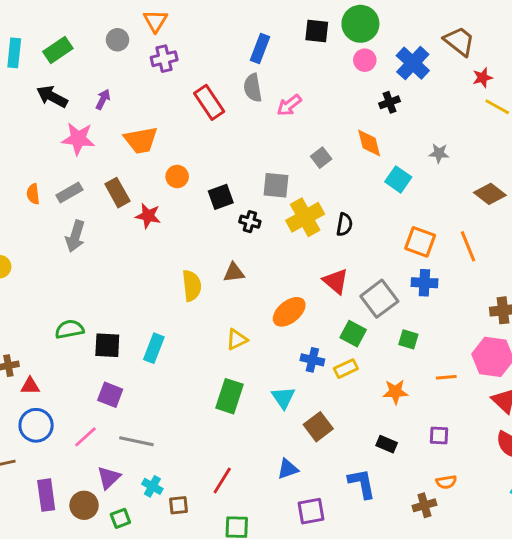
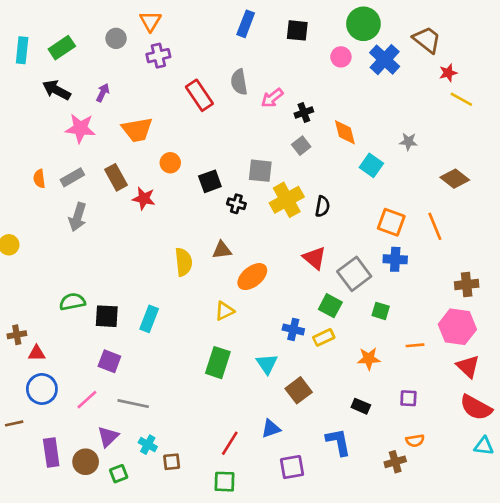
green circle: (360, 24) -> (363, 24), moved
blue rectangle: (260, 49) -> (246, 24), moved
black cross: (390, 102) -> (304, 112), moved
orange ellipse: (289, 312) -> (252, 277), moved
red line: (222, 481) -> (230, 443), moved

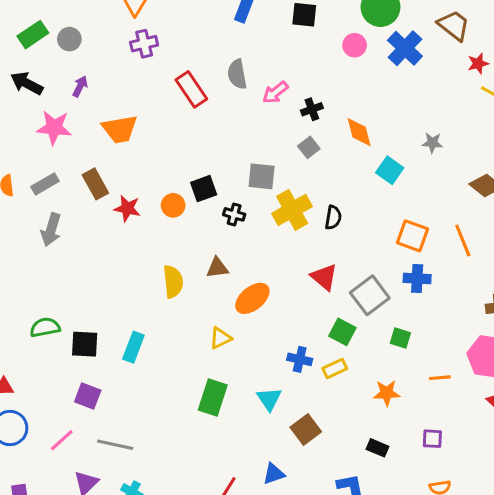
gray circle: (116, 38) -> (69, 39), moved
orange circle: (170, 163) -> (173, 205), moved

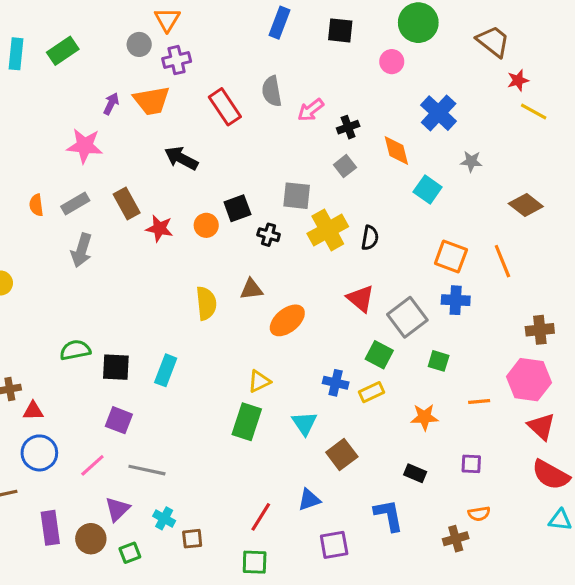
gray circle: (69, 39) -> (139, 44), moved
blue cross: (405, 48) -> (439, 113), moved
black arrow: (27, 83) -> (181, 158), moved
orange trapezoid: (120, 129) -> (152, 101), moved
yellow triangle: (220, 338) -> (259, 381), moved

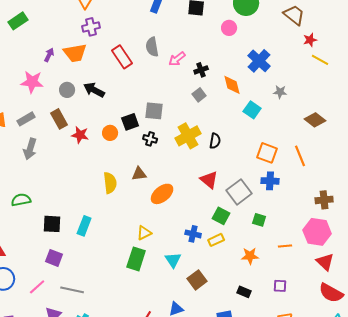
gray circle: (139, 44) -> (67, 90), moved
gray square: (297, 196) -> (154, 111), moved
green semicircle: (75, 350) -> (21, 200), moved

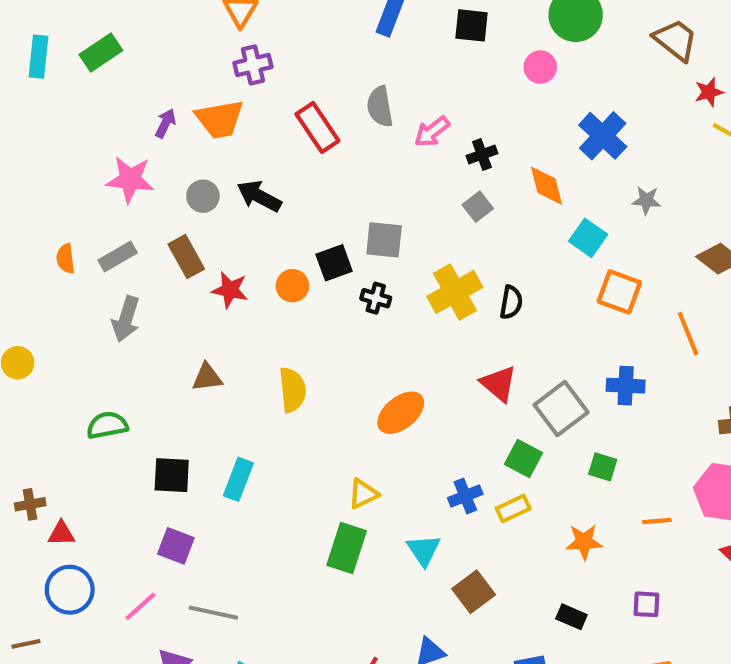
orange square: (267, 153) -> (619, 292), moved
brown triangle: (139, 174) -> (207, 377), moved
blue cross: (193, 234) -> (465, 496), turned -35

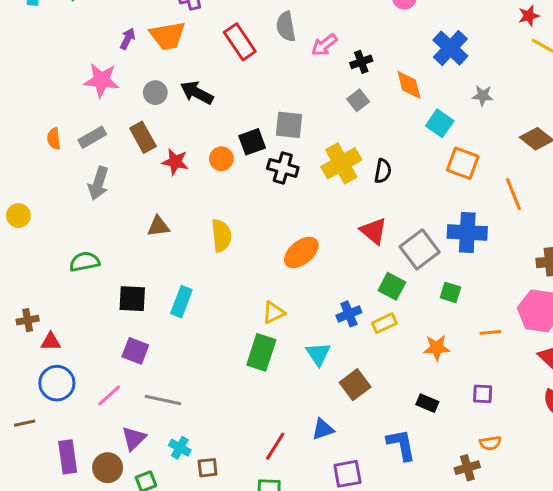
black cross: (376, 298) -> (283, 168), size x1.4
blue cross: (626, 386) -> (467, 232), size x1.4

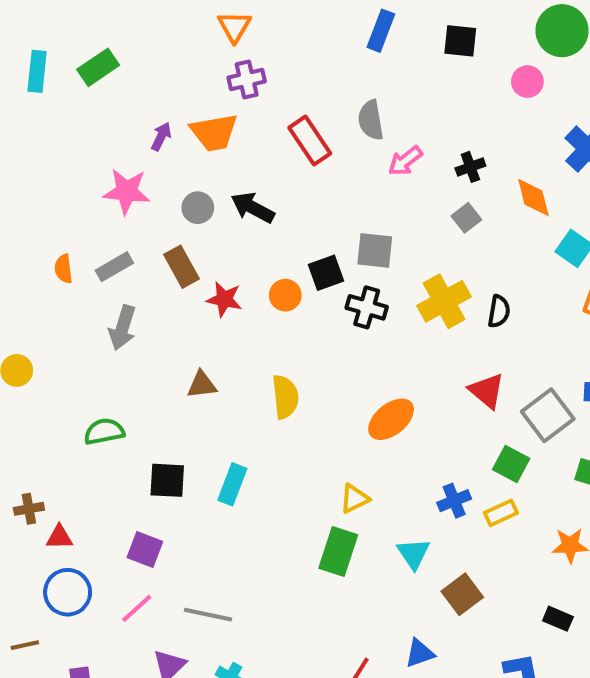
pink arrow: (324, 45) -> (405, 161), moved
purple square: (135, 351) -> (145, 549), moved

